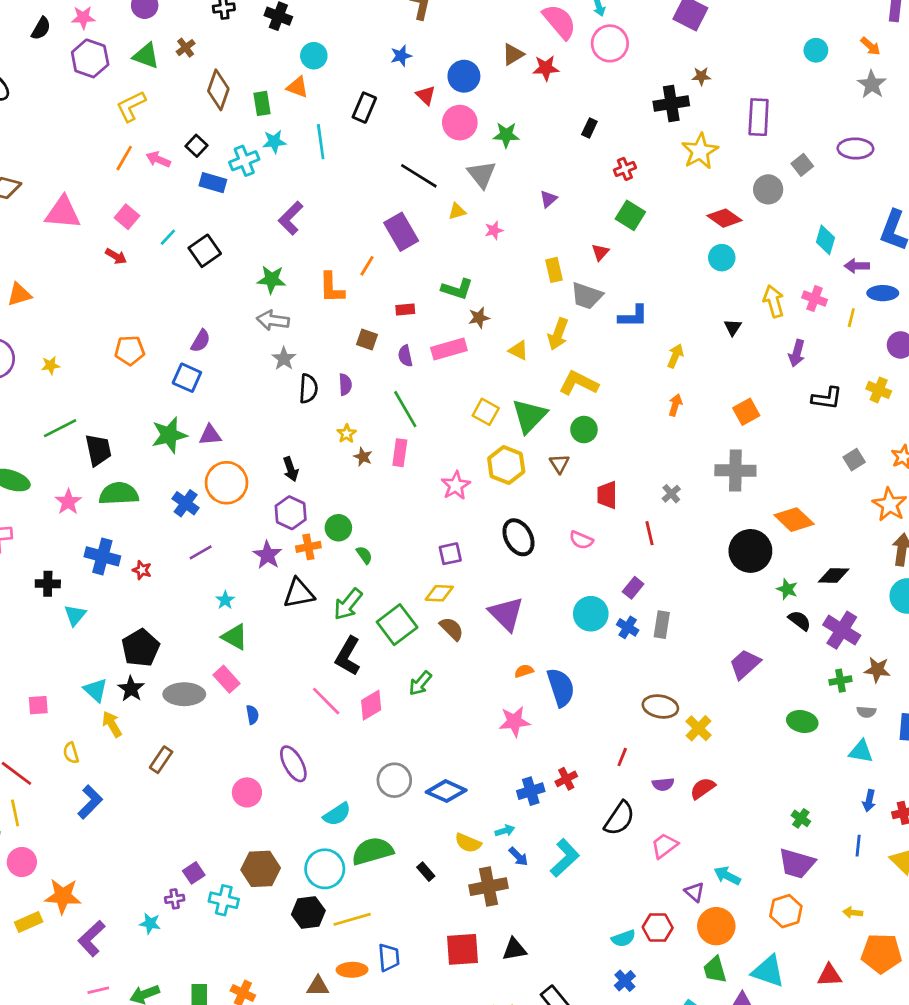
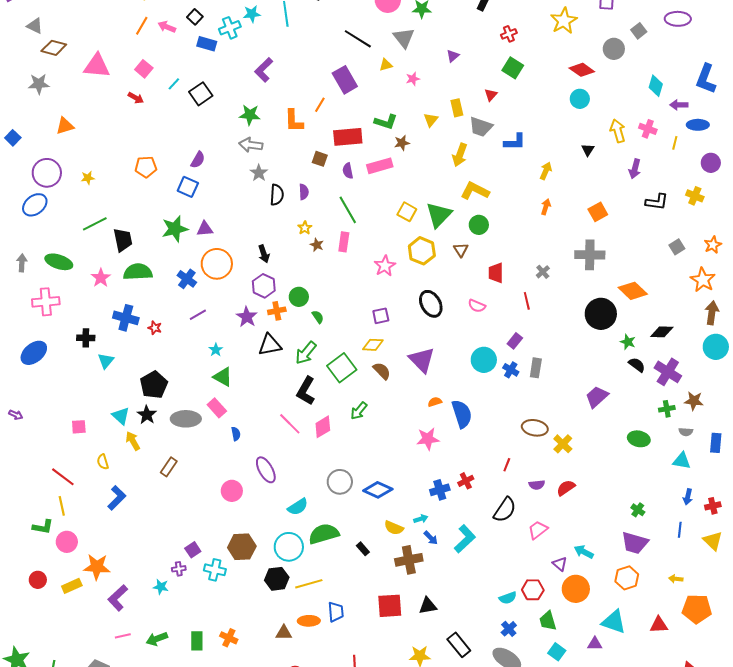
red rectangle: (405, 309) -> (348, 137), size x2.0
yellow triangle: (518, 350) -> (431, 120), moved, turned 42
green trapezoid: (715, 970) -> (548, 621), moved

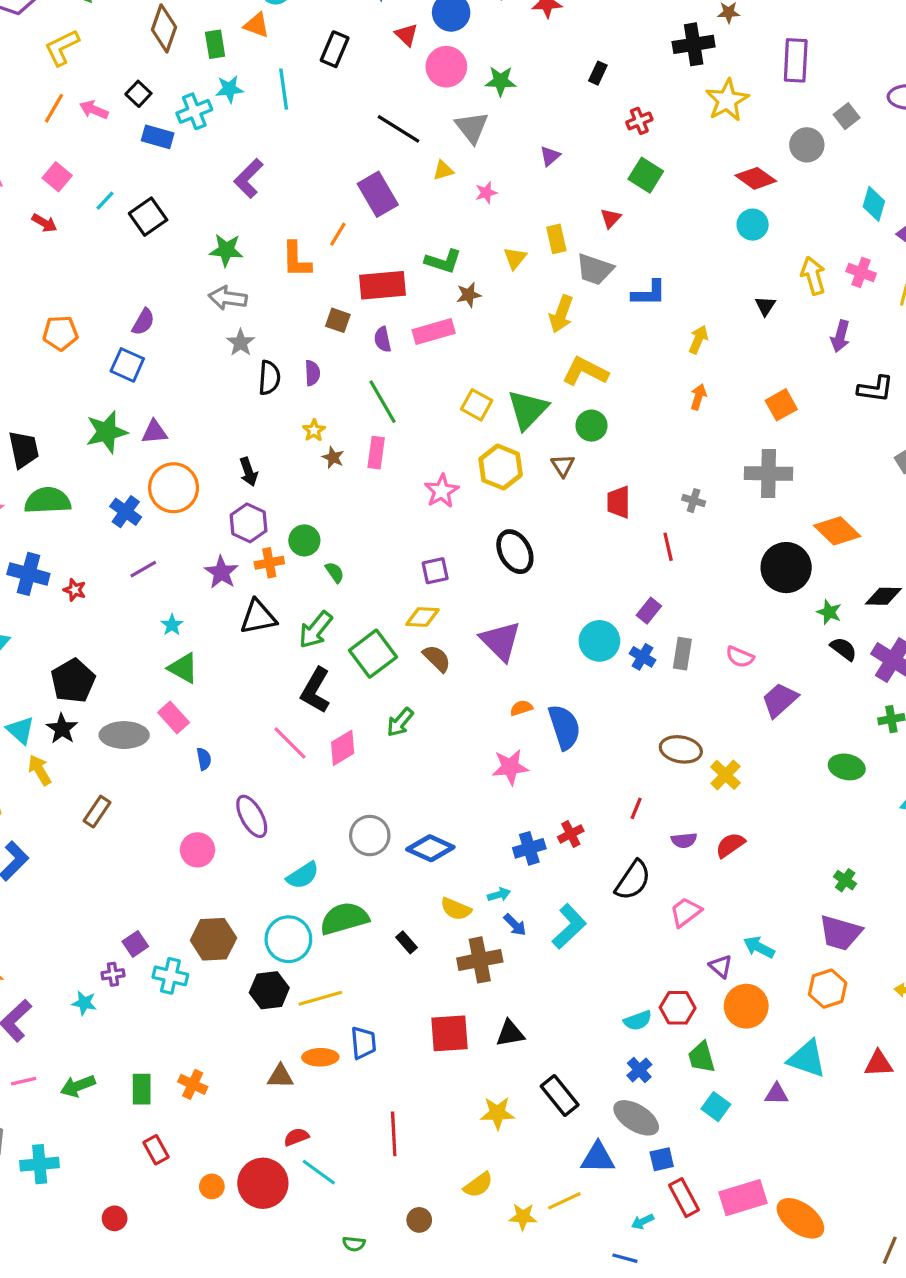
gray cross: (543, 272) -> (694, 501), turned -32
pink semicircle: (477, 306) -> (740, 657), moved

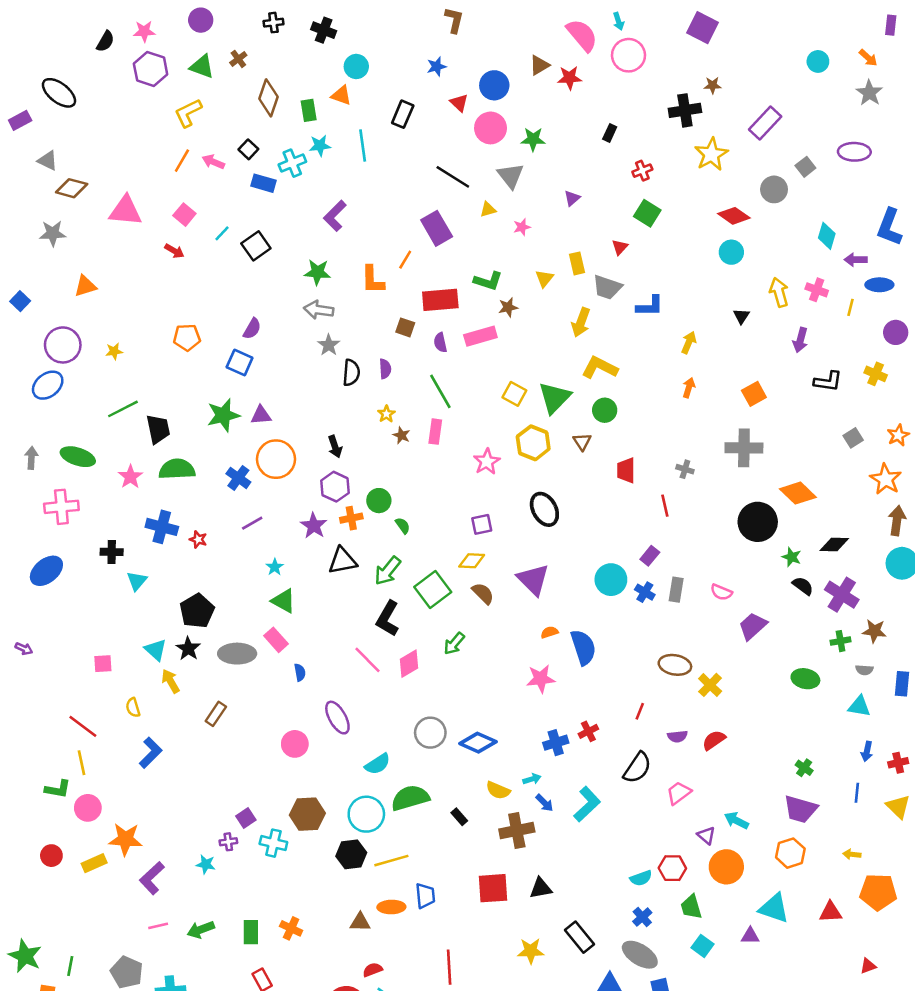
purple rectangle: (796, 60) -> (765, 123), turned 40

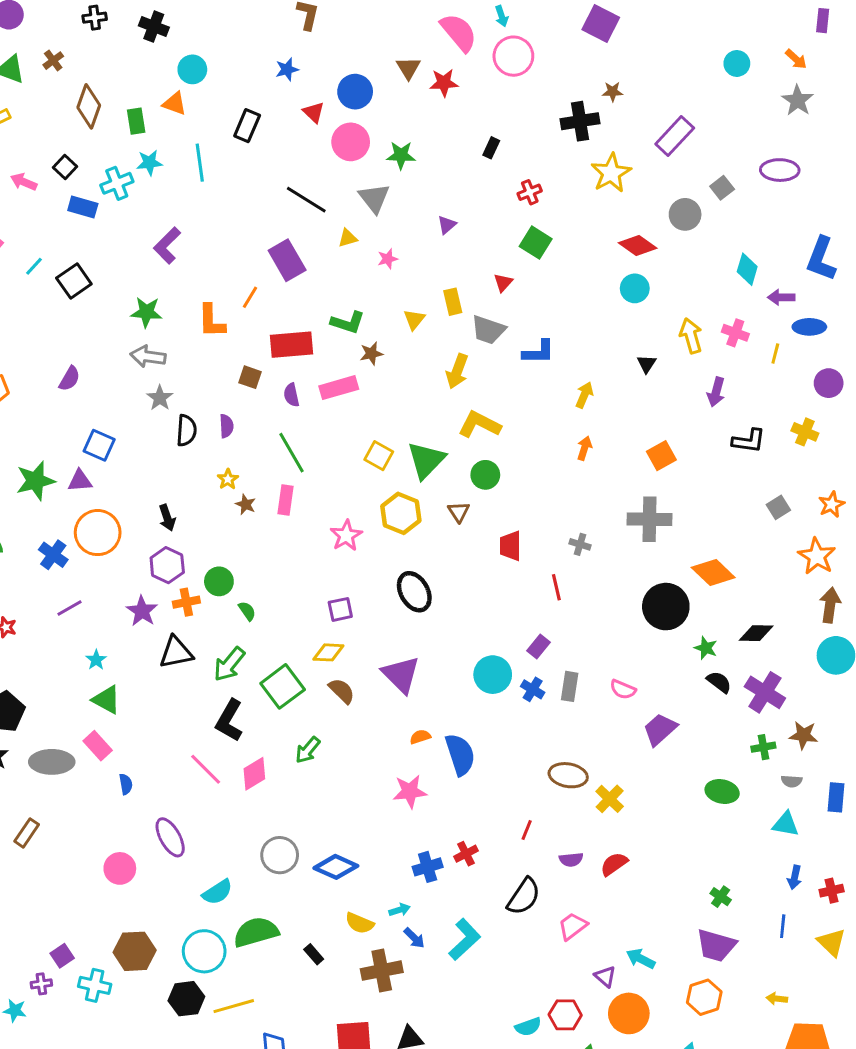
brown triangle: (539, 65) -> (408, 68), turned -30
blue square: (240, 363) -> (99, 445), moved

